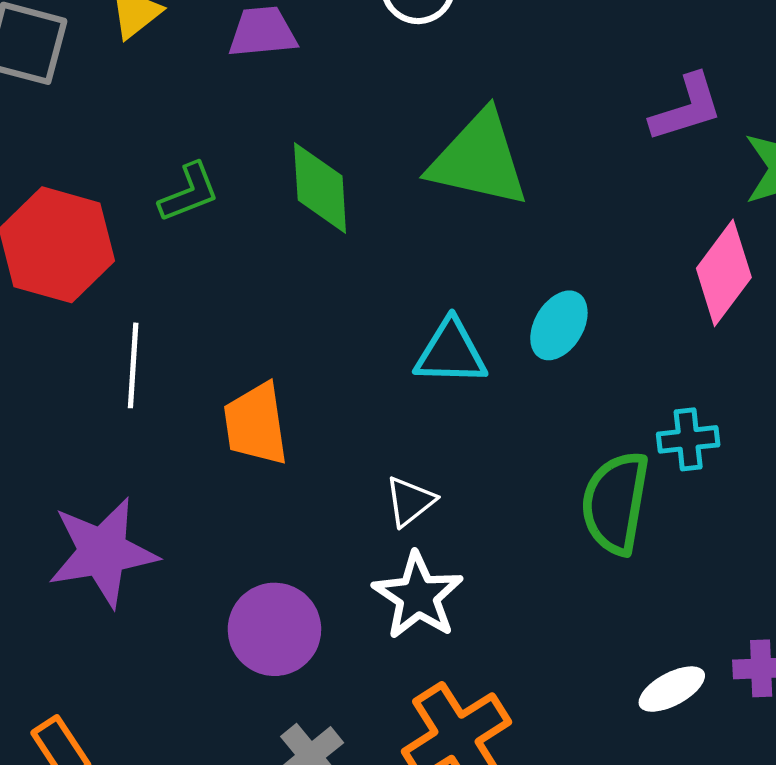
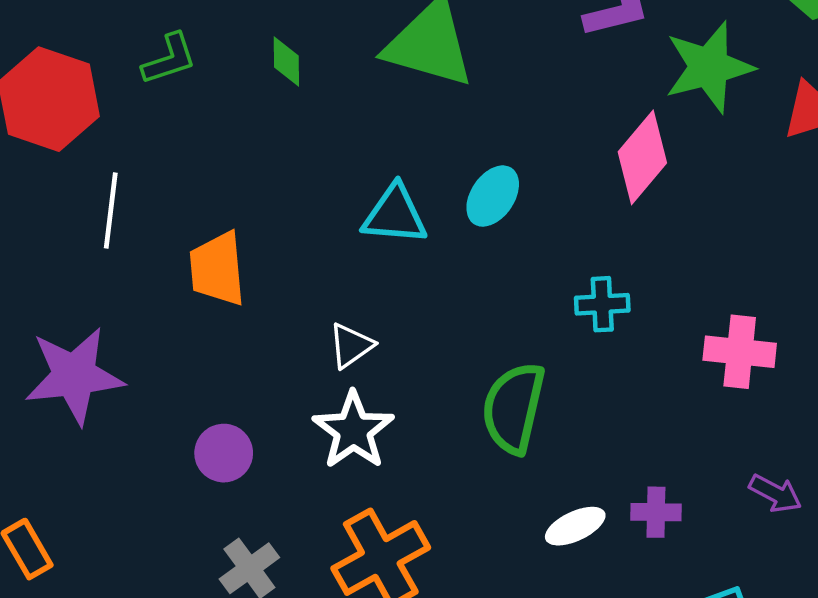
green diamond: (320, 188) -> (286, 62), size x0.6
green semicircle: (615, 503) -> (514, 408), moved
purple circle: (274, 629) -> (224, 453), size x0.7

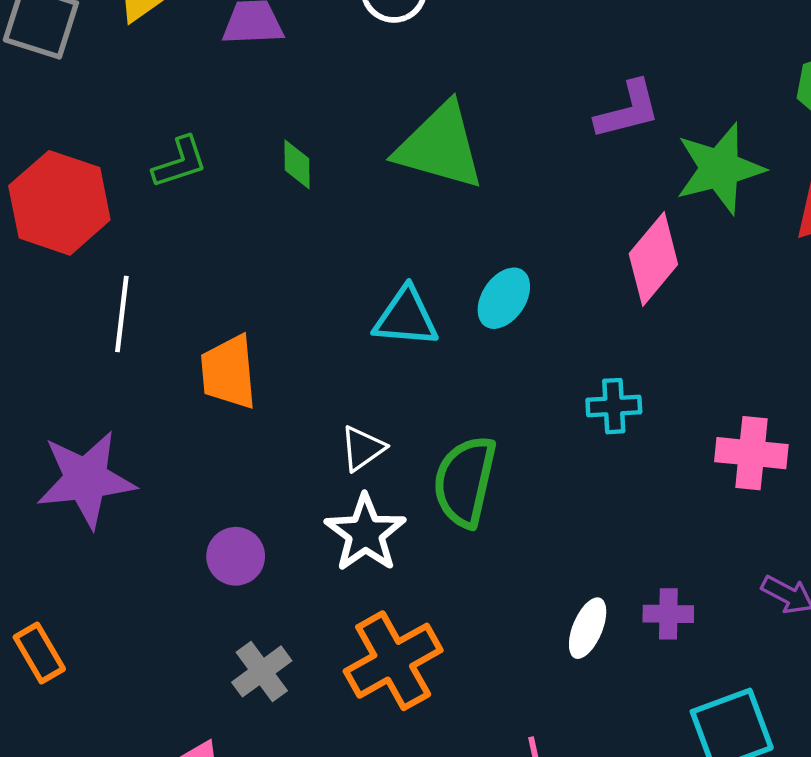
green semicircle: (514, 408) -> (465, 481), moved
white ellipse: (575, 526) -> (588, 628), turned -42

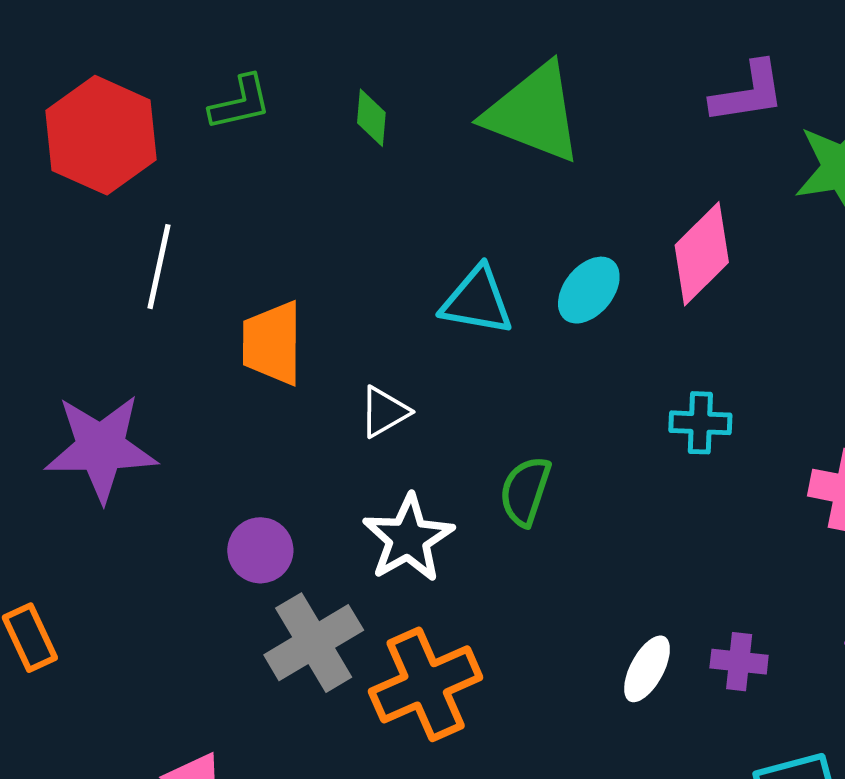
pink diamond: (653, 259) -> (702, 254), moved
white triangle: (363, 448) -> (384, 412), moved
green semicircle: (465, 481) -> (525, 491), size x0.7
gray cross: (262, 671) -> (314, 643), moved, size x1.4

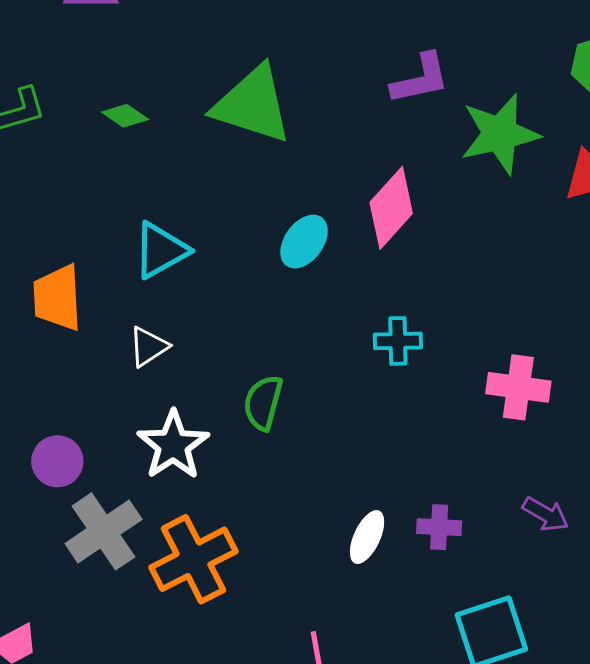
green diamond: (371, 118) -> (125, 116), turned -57
cyan triangle: (477, 301) -> (161, 250), moved, turned -36

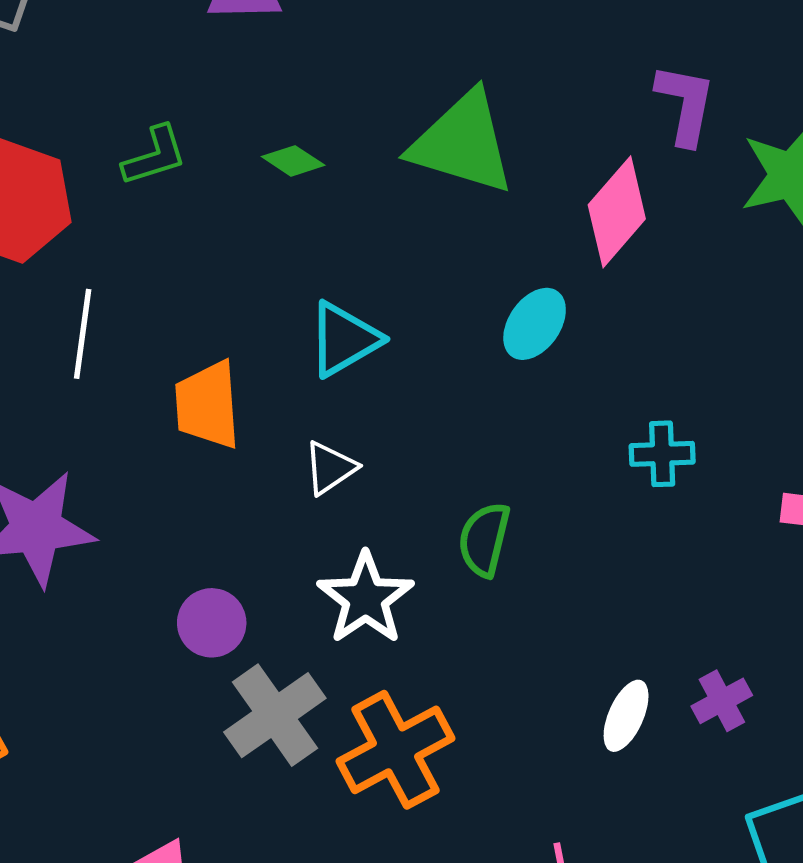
purple L-shape: (420, 79) -> (685, 104), turned -66
pink diamond: (391, 208) -> (617, 212), moved
purple cross: (439, 527) -> (722, 701), turned -30

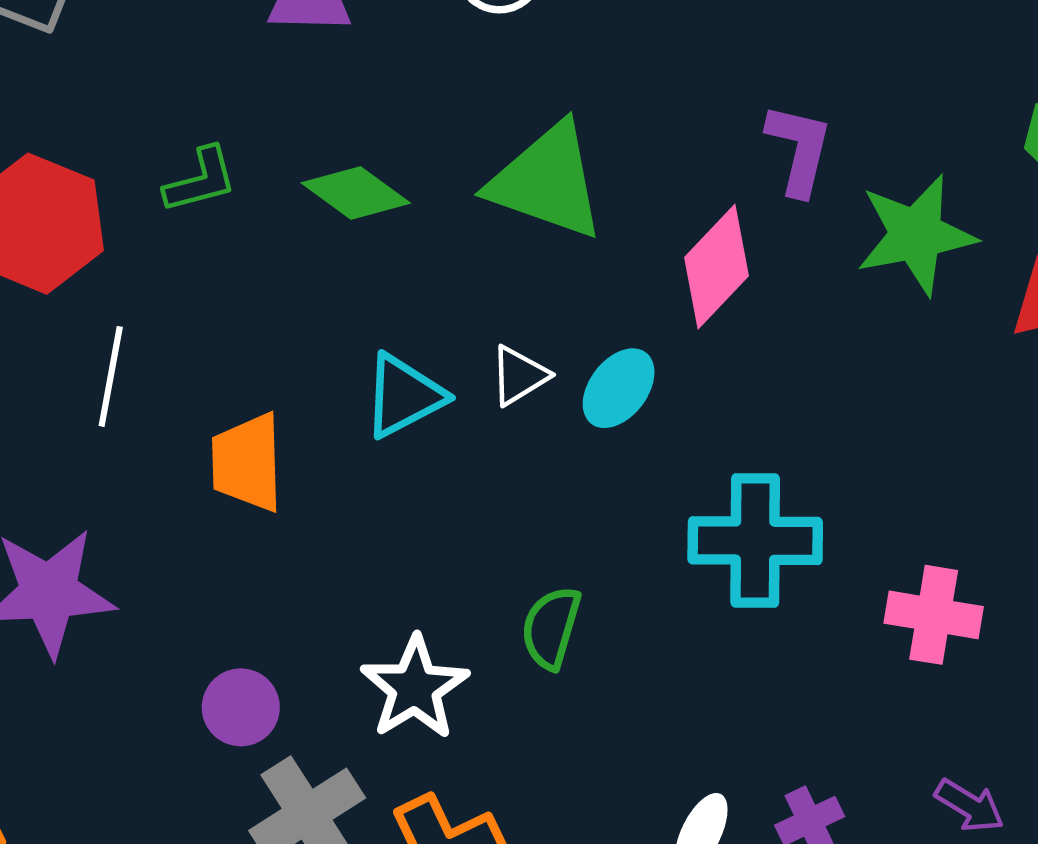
green diamond: (293, 161) -> (356, 193), size x1.5
cyan cross: (662, 454) -> (755, 541), size x1.8
white triangle: (330, 468) -> (519, 376), moved

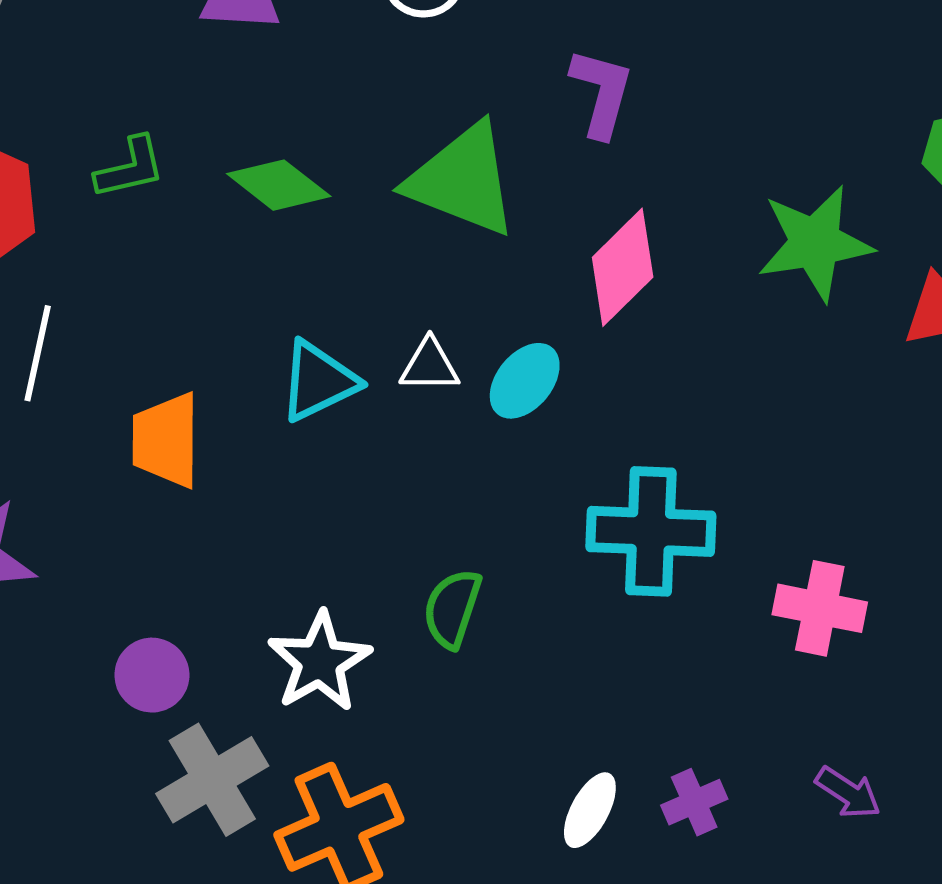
purple L-shape: (799, 149) -> (602, 93), moved
white triangle: (519, 376) -> (430, 365), turned 30

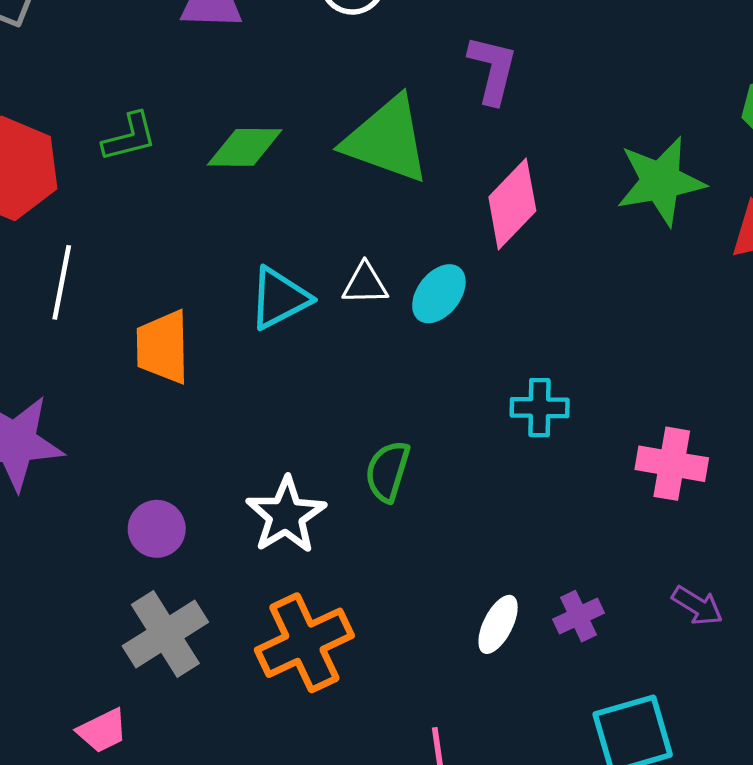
green diamond: (279, 185) -> (245, 147), turned -36
cyan cross: (651, 531) -> (540, 408), size x0.6
gray cross: (212, 780) -> (165, 634), moved

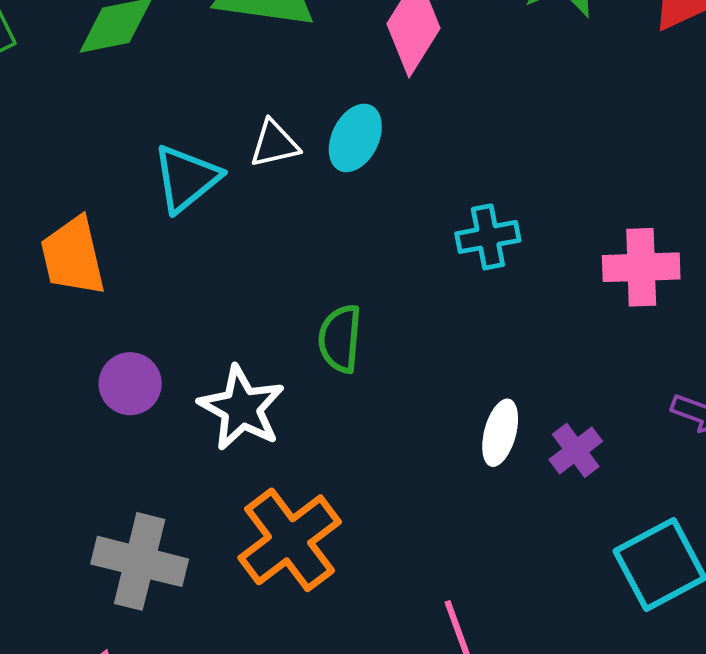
purple circle: (157, 529) -> (130, 384), moved
white ellipse: (498, 624) -> (500, 433), moved
gray cross: (165, 634) -> (140, 561), turned -32

